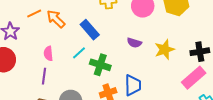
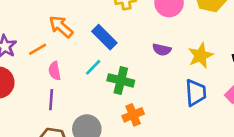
orange line: (34, 13) -> (38, 49), moved
blue trapezoid: (133, 85) -> (196, 93), moved

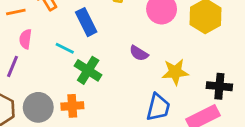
cyan line: (93, 67) -> (65, 48), turned 54
orange cross: (133, 115) -> (72, 106), moved

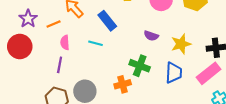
green cross: (88, 70) -> (140, 66), moved
orange cross: (72, 106) -> (123, 84), moved

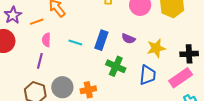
blue rectangle: (107, 21) -> (101, 40), moved, turned 54
orange cross: (123, 84) -> (88, 90), moved

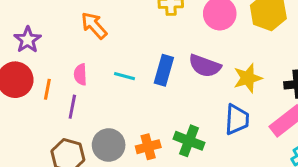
orange line: (37, 22) -> (47, 89), moved, turned -56
purple semicircle: (128, 39) -> (205, 66), size x1.5
green cross: (116, 66) -> (189, 141), moved

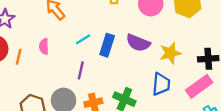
cyan line: (125, 76) -> (83, 39), moved, turned -49
purple line: (72, 107) -> (81, 70), moved

